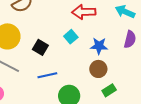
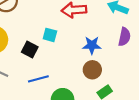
cyan square: (71, 37) -> (50, 35), moved, turned -32

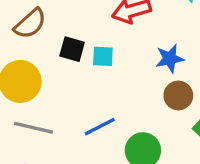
black square: (30, 50) -> (72, 49), moved

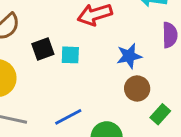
black square: (72, 49) -> (43, 49), turned -35

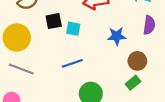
brown circle: (137, 89) -> (137, 61), moved
blue line: (68, 117) -> (72, 63), moved

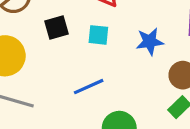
cyan square: (73, 29) -> (98, 35), moved

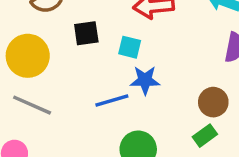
blue star: (150, 42) -> (145, 80), moved

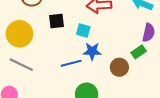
brown circle: (213, 102) -> (119, 67), moved
green rectangle: (205, 136) -> (139, 52), moved

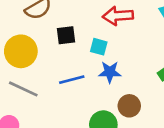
blue line: (71, 63) -> (72, 80), moved
brown circle: (119, 67) -> (129, 106), moved

